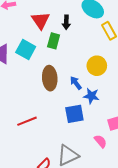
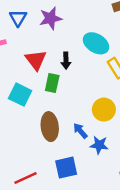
blue square: (74, 114) -> (66, 168), moved

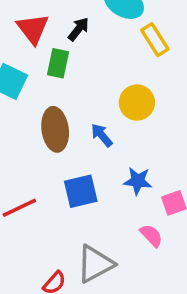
black arrow: (66, 61) -> (78, 29), turned -140
blue star: (99, 145) -> (138, 181), moved

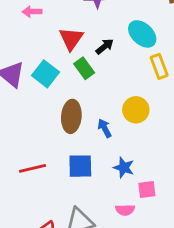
green rectangle: (58, 63) -> (84, 68), turned -60
pink semicircle: (151, 236) -> (125, 210), turned 120

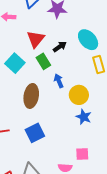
blue arrow: (105, 128) -> (59, 81), moved
blue square: (80, 166) -> (35, 133), turned -30
blue star: (124, 168) -> (84, 117), moved

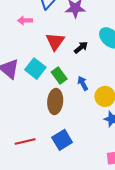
green rectangle: (43, 61) -> (59, 75), moved

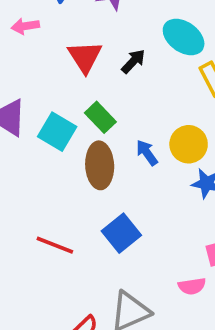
cyan square: (35, 69) -> (57, 132), moved
blue arrow: (83, 83) -> (147, 153), moved
red line: (25, 141) -> (55, 245), turned 42

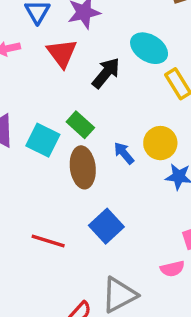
red triangle: (85, 57) -> (62, 53), moved
black arrow: (133, 61) -> (106, 73), size x1.4

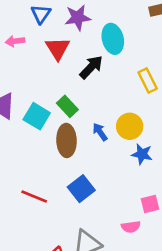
cyan ellipse: (149, 48) -> (113, 39), moved, turned 40

